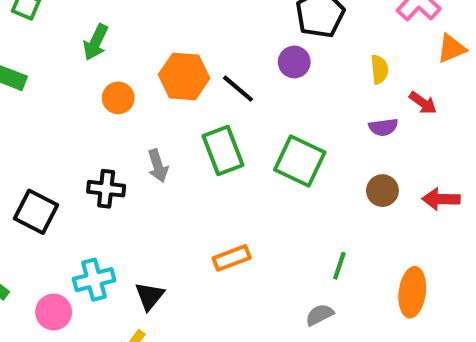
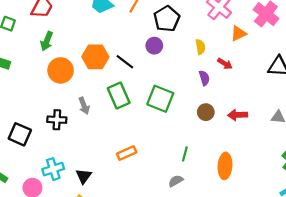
orange circle: (118, 98) -> (61, 70), size x1.5
purple semicircle: (383, 127) -> (204, 78), turned -96

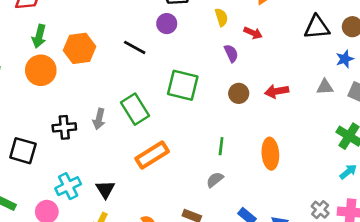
orange hexagon: (95, 57) -> (80, 48), moved
orange circle: (61, 70) -> (41, 70), moved
green rectangle: (119, 95) -> (135, 109), moved
gray arrow: (84, 106) -> (99, 119), moved, turned 42
orange rectangle: (127, 153) -> (152, 155), size x1.4

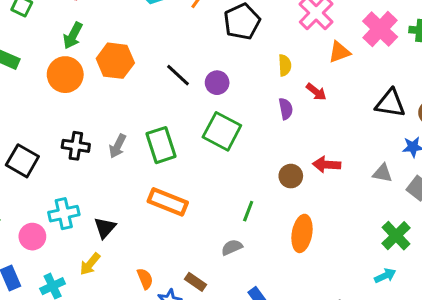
purple circle: (167, 24) -> (217, 83), moved
brown circle: (239, 93) -> (291, 176), moved
orange rectangle: (152, 155) -> (168, 202), turned 40

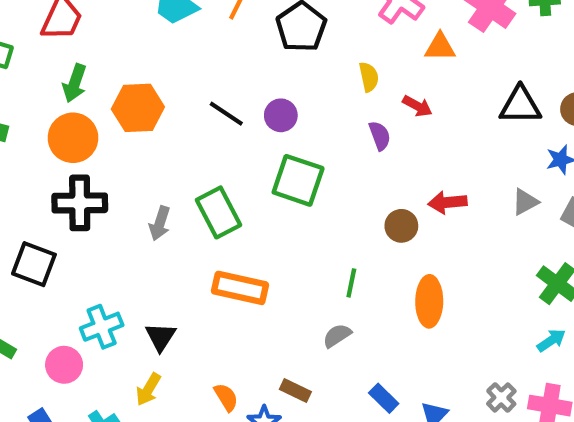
orange triangle: (339, 52) -> (440, 47), turned 30
black cross: (76, 146) -> (80, 203), moved, size x1.4
gray triangle: (382, 173) -> (525, 202), turned -30

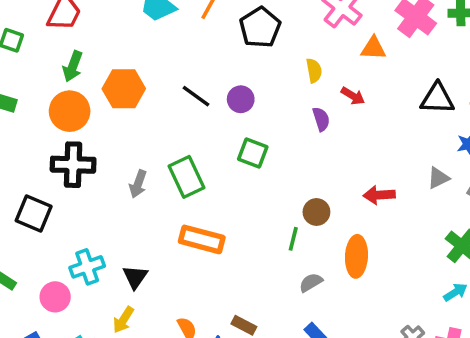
green square: (298, 180) -> (253, 153), size x0.7
red arrow: (447, 202) -> (379, 195), moved
brown circle: (401, 226) -> (316, 212), moved
gray semicircle: (337, 336) -> (311, 283), moved

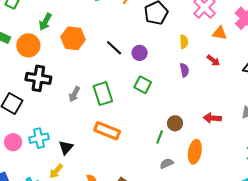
red arrow: (353, 96) -> (213, 61), moved
orange circle: (70, 111) -> (28, 45), moved
pink circle: (55, 297) -> (13, 142), moved

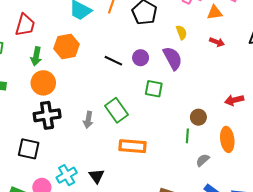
orange hexagon: (73, 38) -> (67, 46), moved
orange circle: (28, 45) -> (43, 83), moved
purple semicircle: (184, 70) -> (173, 58), moved, size x1.6

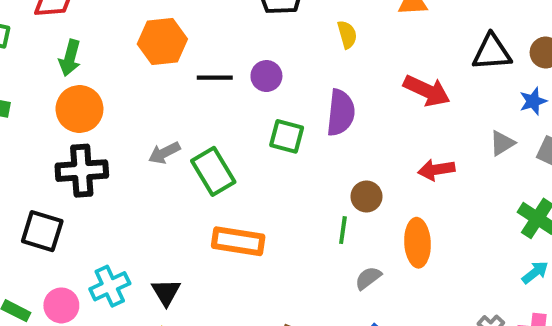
red arrow: (217, 42) -> (427, 91), moved, size x1.6
orange hexagon: (67, 46) -> (162, 41), moved
purple semicircle: (173, 58) -> (341, 113), moved, turned 30
black line: (113, 61) -> (215, 78), turned -30
gray arrow: (88, 120) -> (164, 153), moved, turned 49

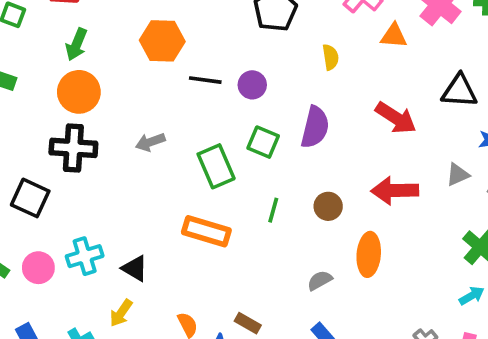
red arrow: (436, 170) -> (395, 191), size x1.4
green rectangle: (213, 171) -> (216, 166), moved
green line: (343, 230) -> (273, 210), moved
black triangle: (166, 292) -> (135, 268), turned -36

